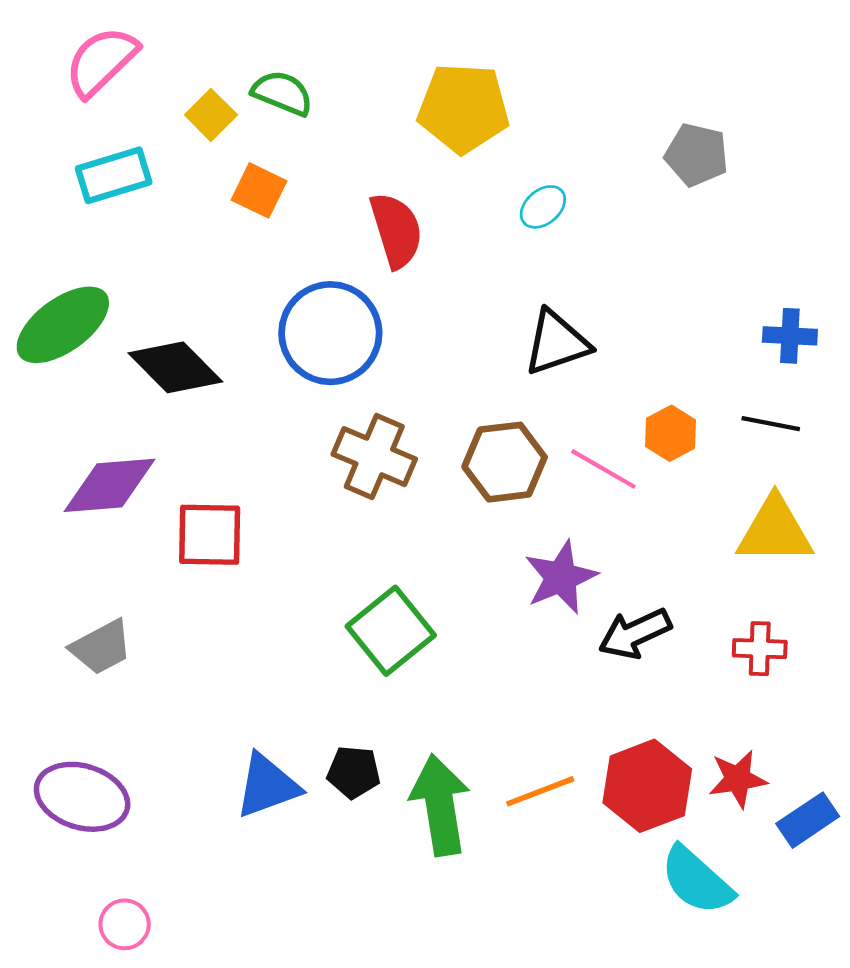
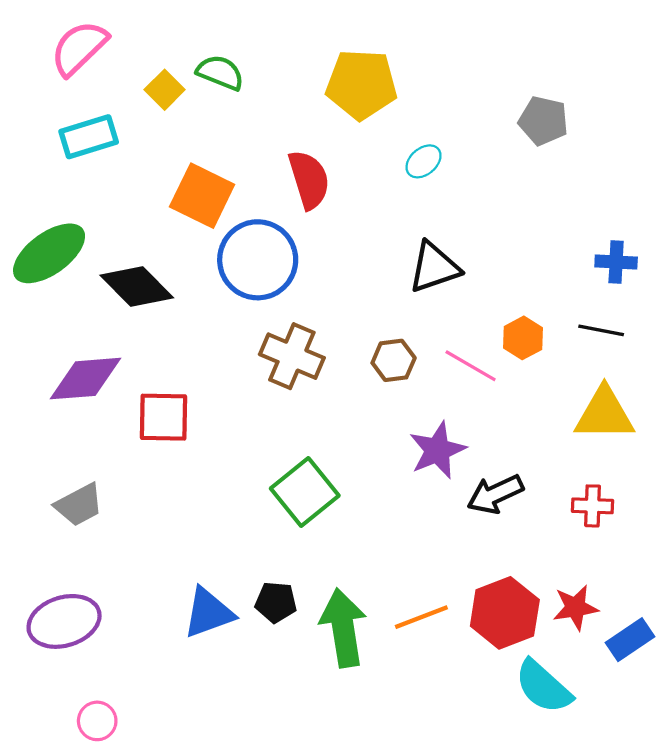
orange square: (259, 190) -> (202, 196), moved, size x1.5
brown hexagon: (505, 462) -> (394, 360), size x0.7
purple ellipse: (82, 797) -> (64, 621), turned -34

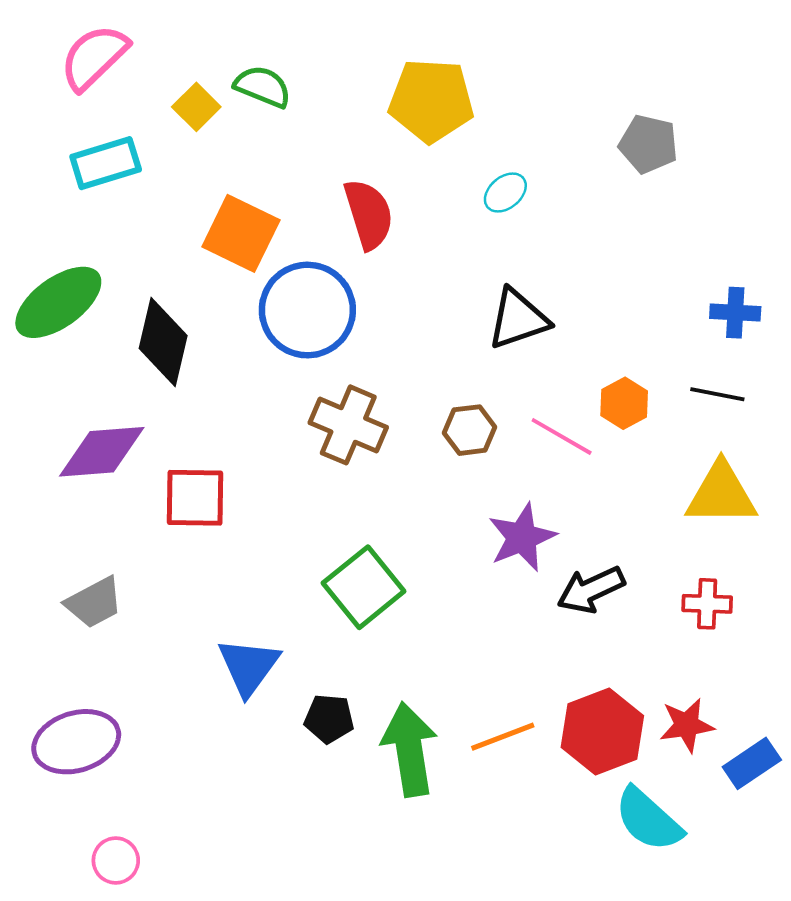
black diamond: (137, 287) -> (163, 342), turned 58
blue triangle: (208, 613) -> (249, 666), moved, turned -34

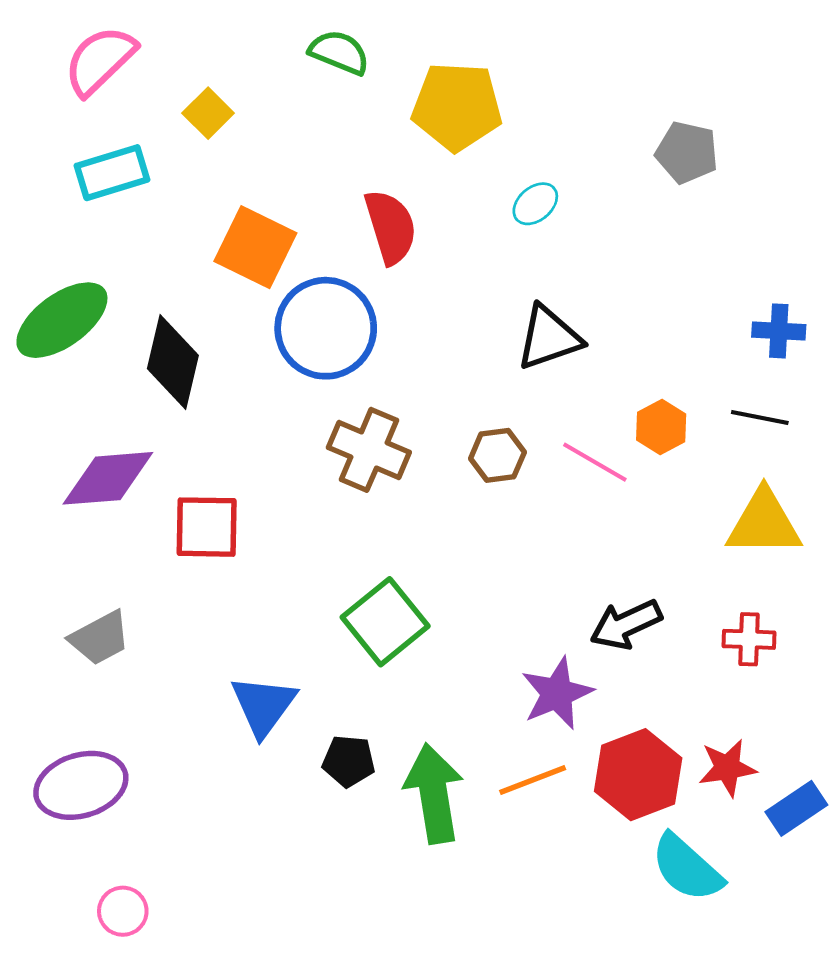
green semicircle: (263, 86) -> (339, 52), moved
purple star: (522, 537) -> (557, 693), moved

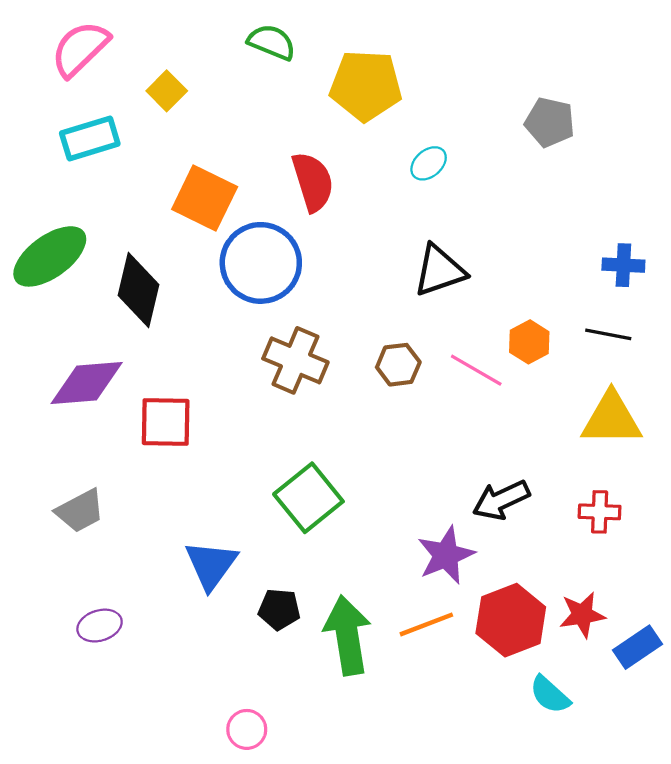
purple ellipse: (81, 785) -> (100, 626), moved, size x0.6
cyan semicircle: (687, 868) -> (550, 695), size x0.7
pink circle: (123, 911) -> (247, 729), moved

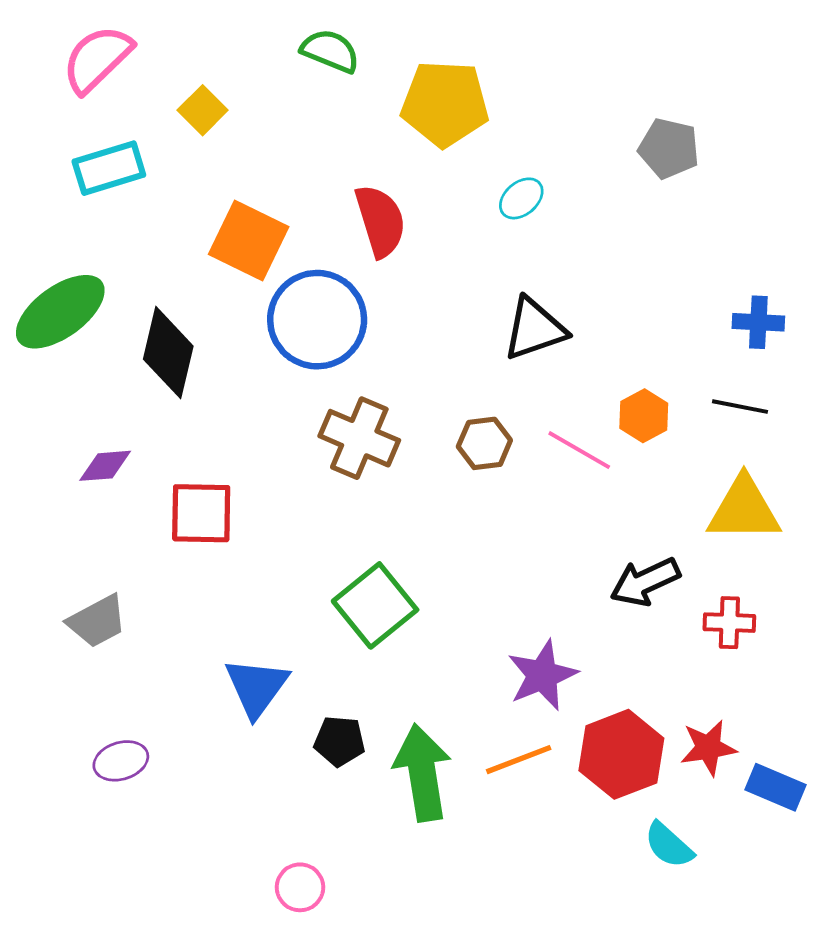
purple diamond: (87, 383) -> (105, 466), size x0.6
black arrow: (501, 500) -> (645, 582), moved
blue rectangle: (637, 647) -> (775, 787), turned 57

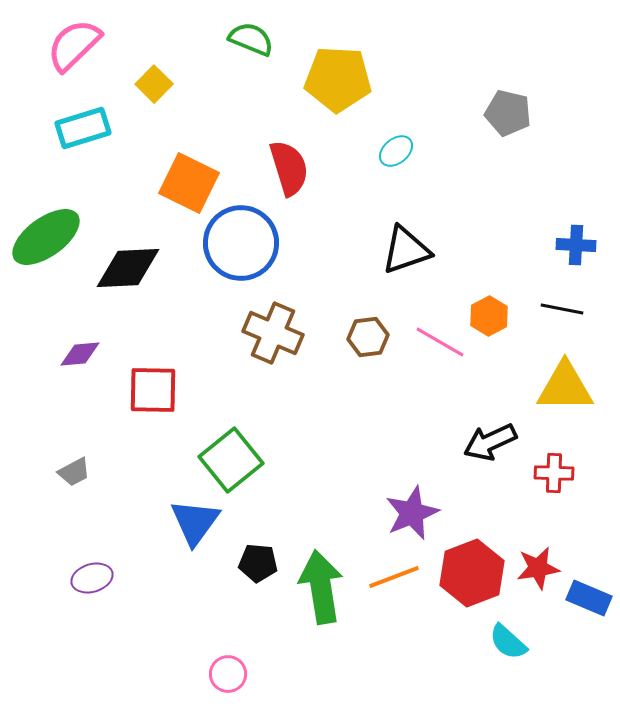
black diamond: (168, 353) -> (128, 268), turned 74
green square: (375, 605) -> (231, 460), moved
gray trapezoid: (97, 621) -> (74, 472), size x0.7

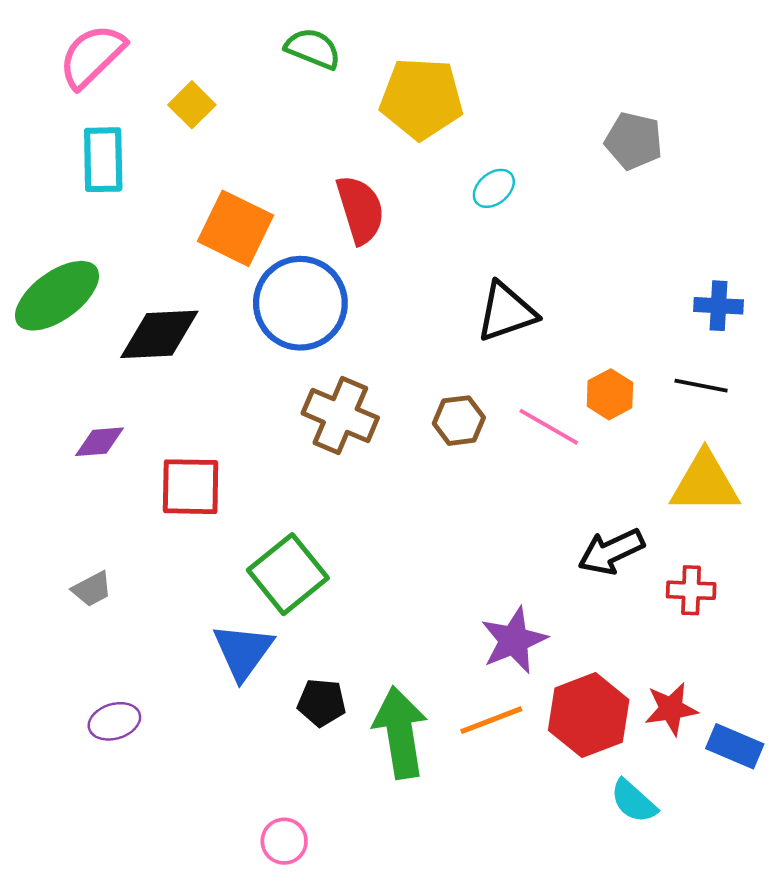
cyan rectangle: (83, 128) -> (103, 160), turned -74

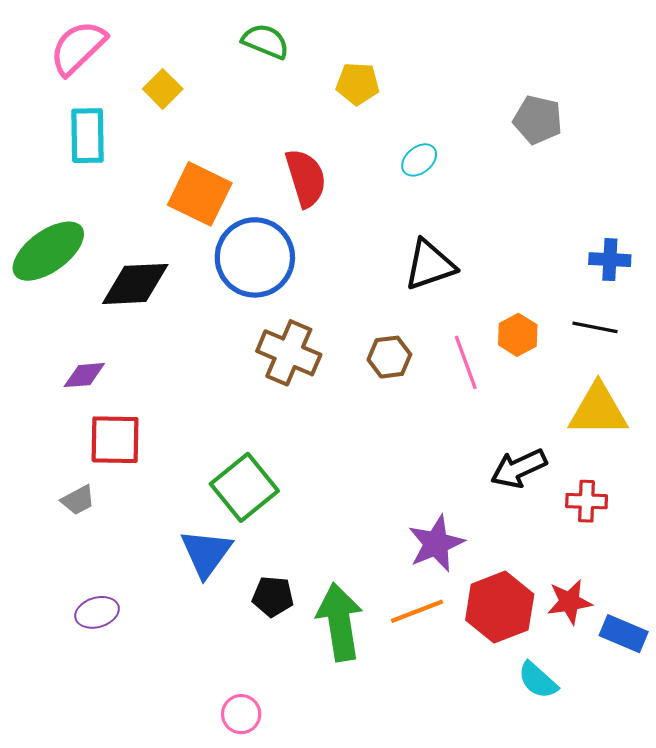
yellow pentagon: (421, 99) -> (358, 84), size x0.6
pink line: (549, 427) -> (466, 362), turned 40
red square: (191, 487) -> (115, 440), moved

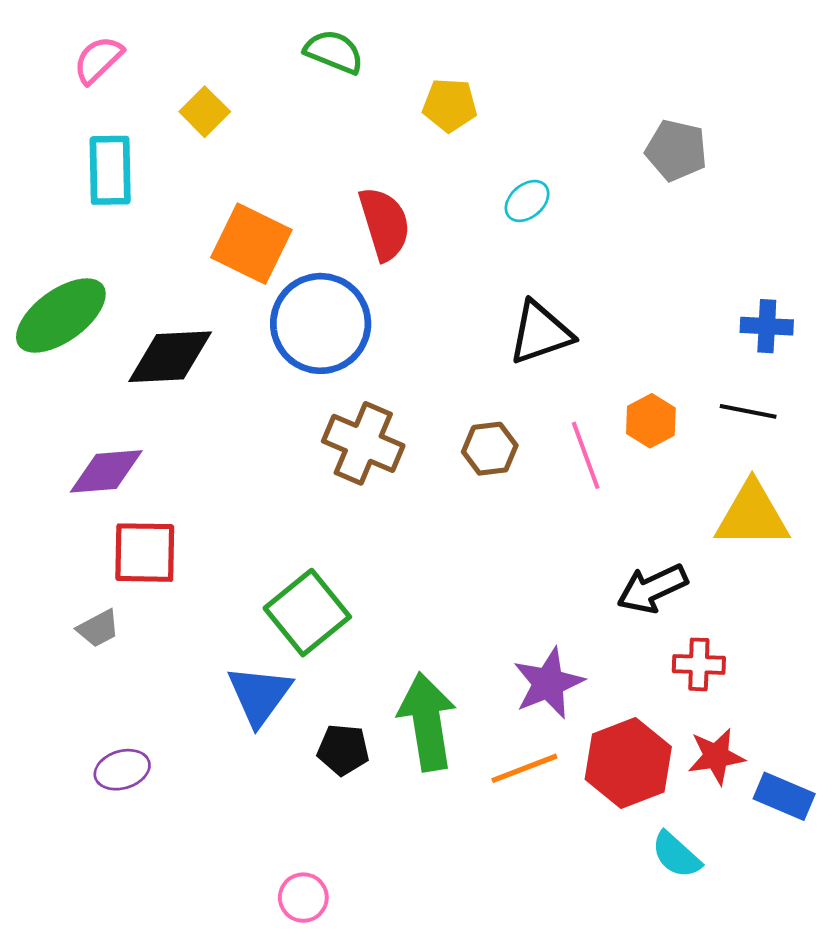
pink semicircle: (78, 48) -> (98, 60), size x0.7
purple diamond: (84, 375) -> (106, 471), size x1.4
red cross: (587, 501) -> (699, 664), moved
green arrow: (340, 622) -> (427, 722), moved

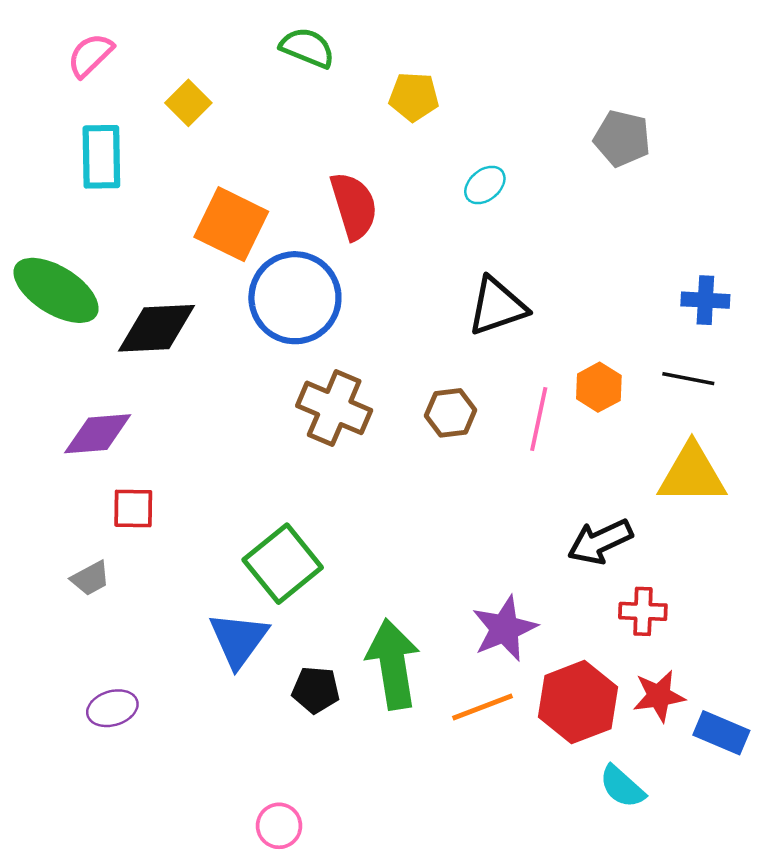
green ellipse: (61, 315) -> (56, 290), turned 68
pink line: (586, 455) -> (539, 419), turned 32
red square: (145, 553) -> (133, 508), size x0.7

